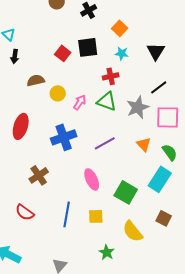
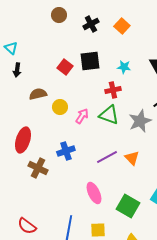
orange square: (120, 28) -> (122, 26), moved
blue cross: (64, 137) -> (66, 151), size x0.7
orange triangle: (144, 144) -> (132, 158), moved
brown cross: (39, 175) -> (38, 168), moved, turned -30

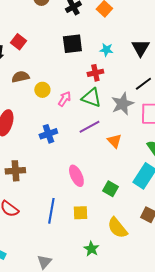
red square: (65, 67) -> (18, 42), moved
purple line: (107, 157) -> (89, 127), moved
brown cross: (38, 168) -> (15, 171), moved, turned -30
green square: (128, 206) -> (110, 189), size x0.7

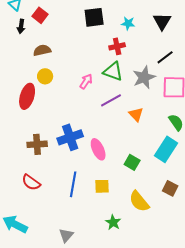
yellow circle: (42, 90) -> (45, 76), moved
pink arrow: (64, 99) -> (86, 81), moved
blue cross: (48, 134) -> (70, 137), moved, size x1.4

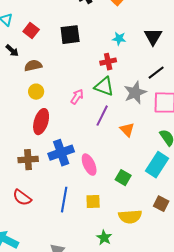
black square: (94, 17) -> (70, 35), moved
black arrow: (21, 26) -> (12, 51), moved, turned -56
red ellipse: (27, 96) -> (41, 122), moved
purple line: (111, 100) -> (102, 116), turned -35
yellow semicircle: (139, 201) -> (130, 217), turned -55

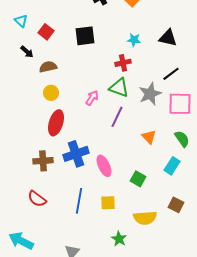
black triangle: (153, 37) -> (168, 38), turned -48
orange triangle: (127, 130) -> (149, 137), moved
cyan rectangle: (157, 165) -> (172, 166), size x0.7

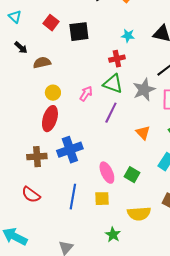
red square: (46, 32) -> (51, 23), moved
yellow circle: (51, 93) -> (53, 93), moved
pink ellipse: (104, 166) -> (107, 173), moved

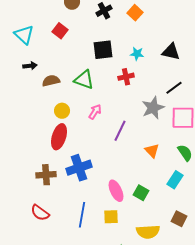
cyan triangle: (15, 17) -> (24, 35), size x1.5
red square: (51, 23) -> (60, 31), moved
black square: (79, 32) -> (103, 50), moved
black arrow: (21, 48) -> (30, 66), turned -48
green triangle: (113, 84) -> (84, 80), moved

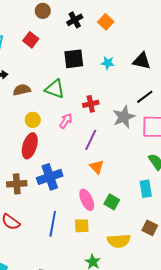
red cross: (126, 77) -> (91, 104), moved
orange triangle: (152, 151) -> (97, 167), moved
cyan rectangle: (175, 180) -> (146, 189), turned -42

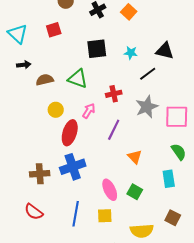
red square: (31, 40) -> (54, 30), turned 35
black line: (145, 97) -> (148, 74), moved
red ellipse: (30, 146) -> (70, 133), moved
orange triangle: (97, 167) -> (135, 157), moved

